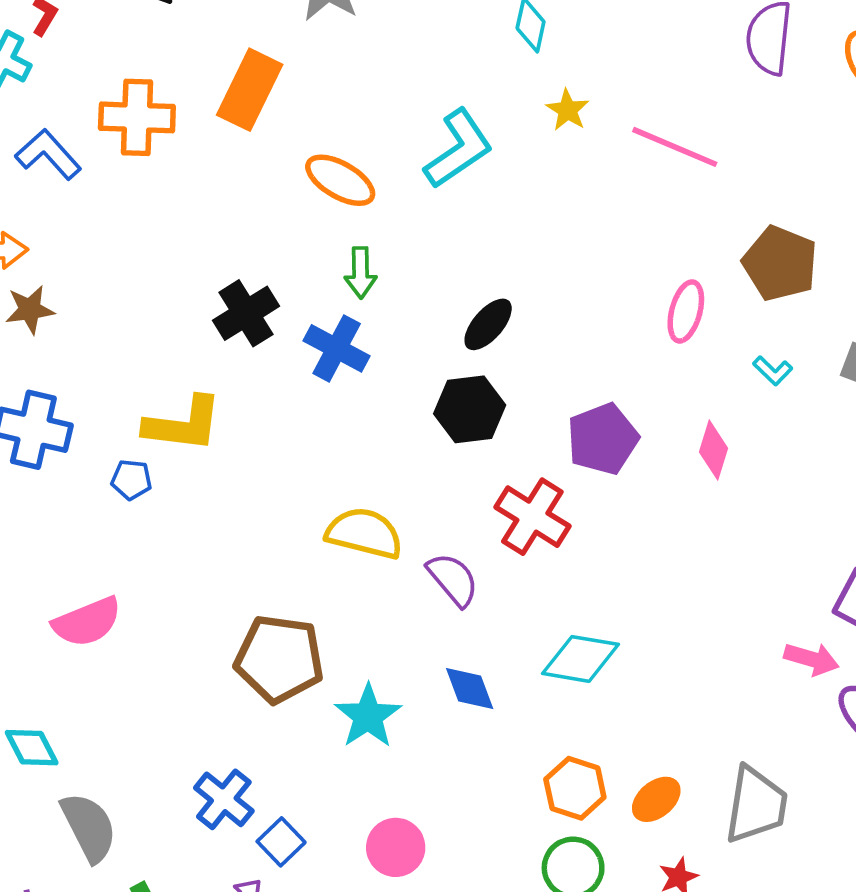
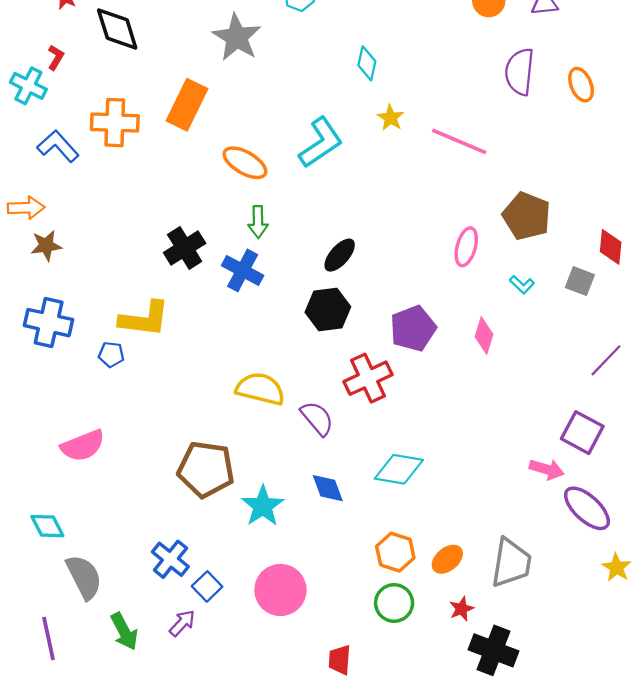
red cross: (532, 517) -> (368, 378), turned 33
pink circle: (396, 847) -> (280, 590), size x1.4

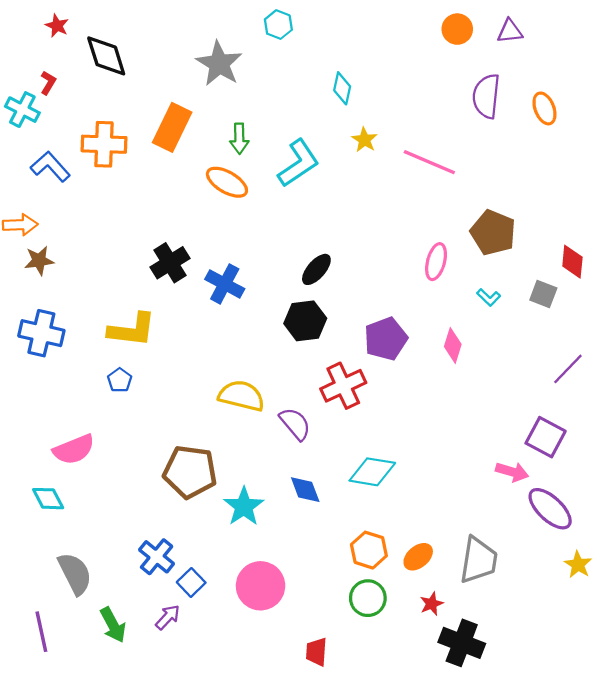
green arrow: (258, 222) -> (239, 139), moved
blue pentagon: (111, 354) -> (120, 380), moved, turned 30
cyan diamond: (47, 526) -> (48, 499), moved

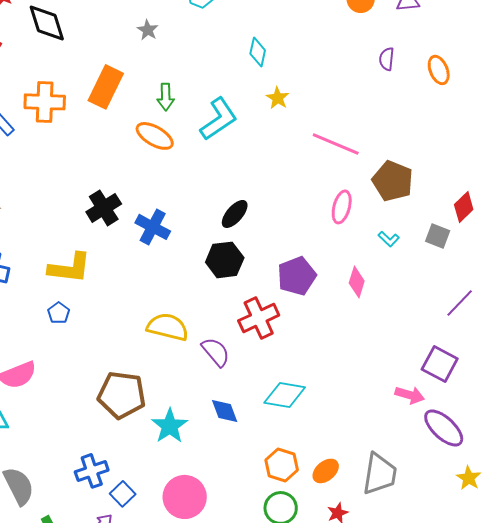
gray star: (219, 64) -> (148, 30), size x0.5
purple semicircle: (486, 96) -> (387, 59), size x0.6
pink line: (429, 162) -> (336, 144), moved
red diamond: (572, 262) -> (464, 207), turned 40
blue cross: (157, 557) -> (92, 471), turned 32

